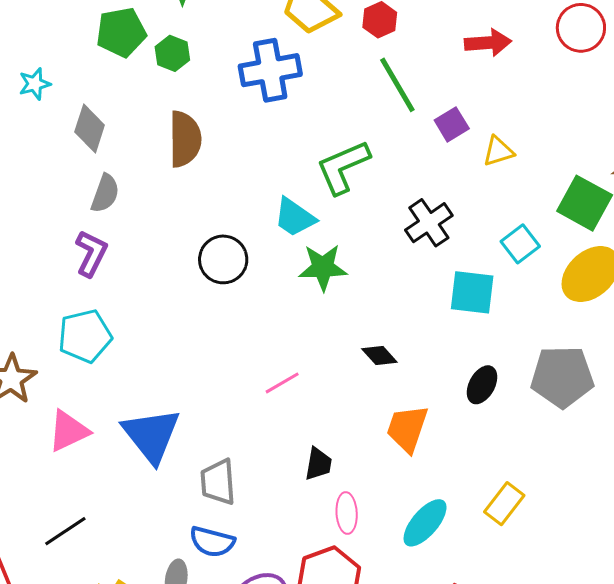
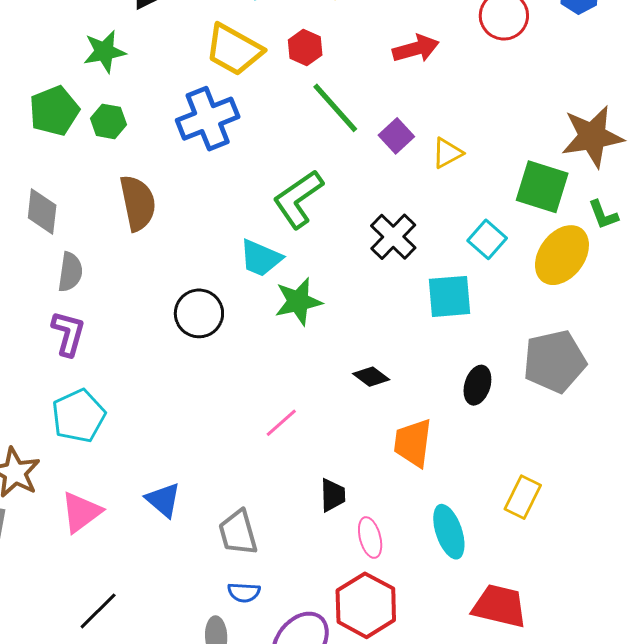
blue triangle: (151, 435) -> (163, 500), size x0.6
cyan ellipse: (425, 523) -> (449, 532), turned -48
blue semicircle: (212, 542) -> (244, 592), size x0.7

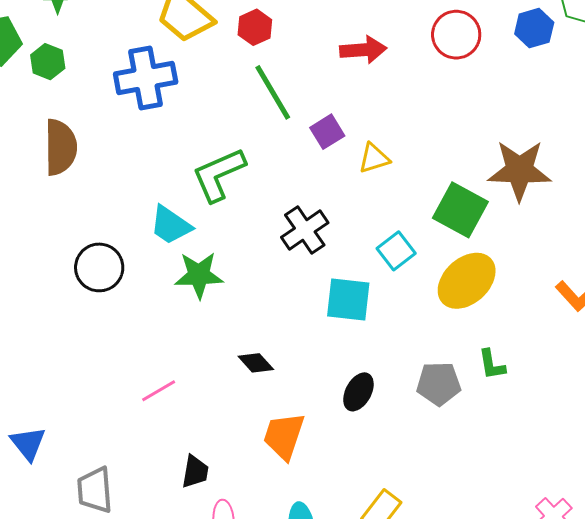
green L-shape: (603, 215) -> (492, 365), moved
gray pentagon: (554, 361) -> (439, 384), size x0.7

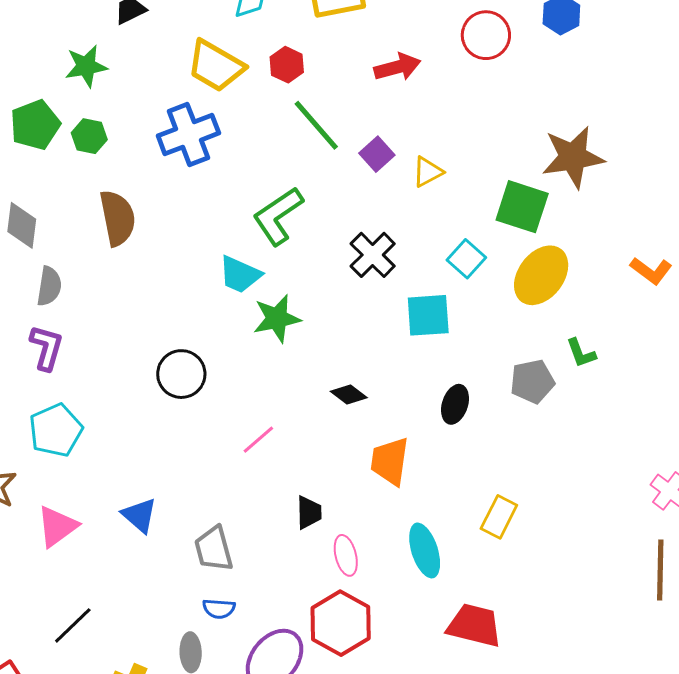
black circle: (99, 267) -> (181, 374), moved

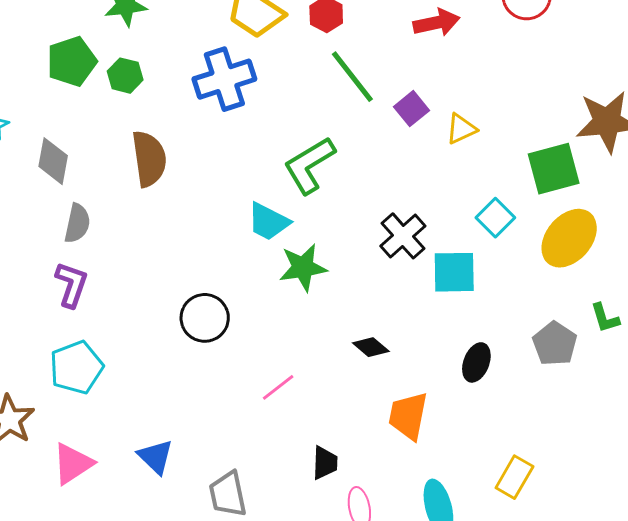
green square: (522, 207) -> (554, 169), turned -36
black cross: (373, 255) -> (403, 236), moved
gray pentagon: (532, 381) -> (555, 344), turned -30

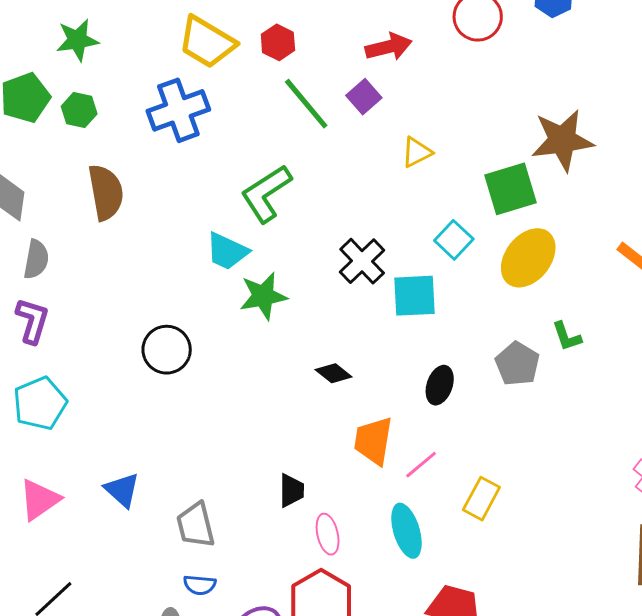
purple square: (411, 109) -> (364, 97), moved
pink line: (278, 387) -> (421, 465), moved

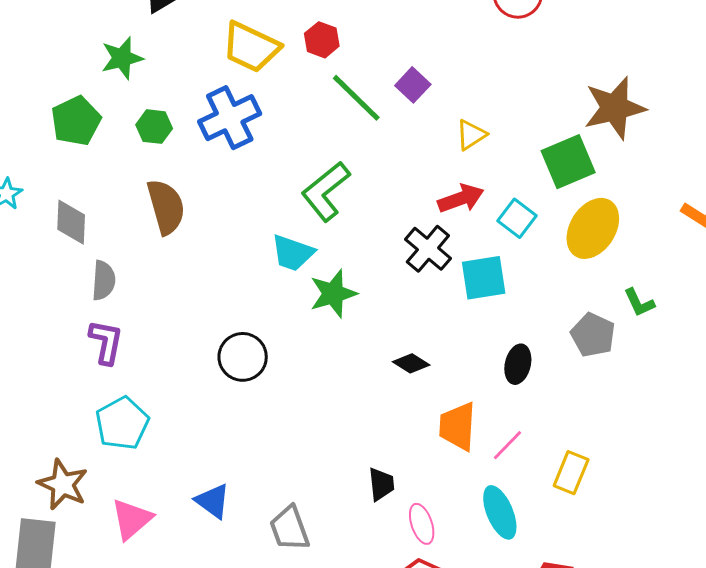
red arrow: (389, 47) -> (461, 198), moved
green hexagon: (79, 110) -> (154, 127), moved

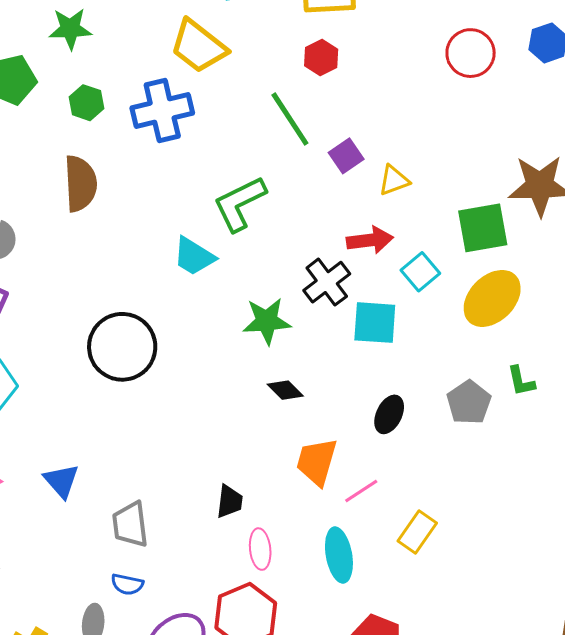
red hexagon: (322, 40) -> (321, 57), moved
purple square: (413, 85) -> (346, 156), moved
green star: (333, 294) -> (267, 321), moved
black circle: (243, 357) -> (122, 347), size x1.4

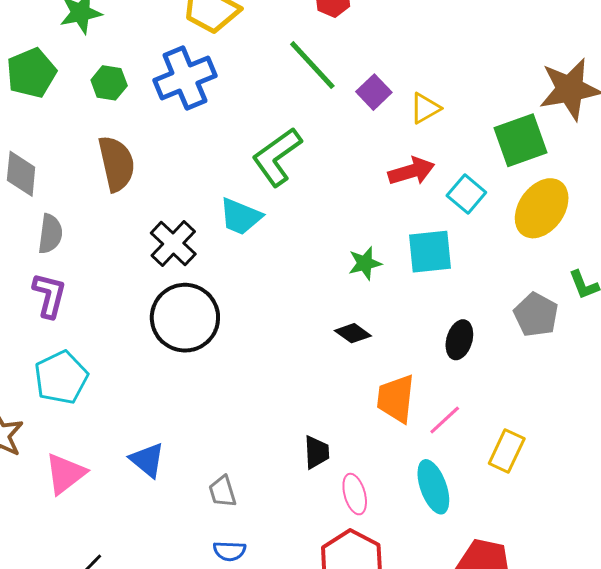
black cross: (327, 282) -> (173, 244), moved
green star: (267, 321) -> (365, 263), moved, size x0.7
gray trapezoid: (130, 524) -> (222, 491), size x0.7

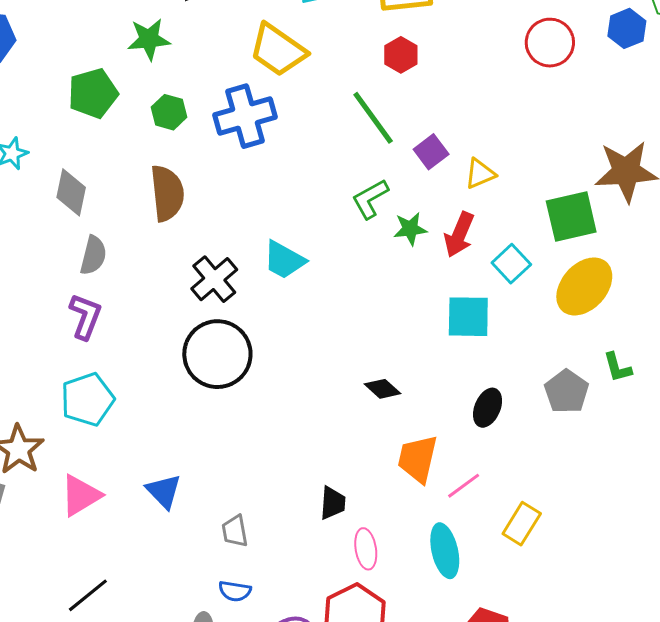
green L-shape: (277, 157) -> (370, 199), moved, size x0.7
red arrow: (411, 171) -> (459, 235), turned 123
green star: (365, 263) -> (410, 229), moved

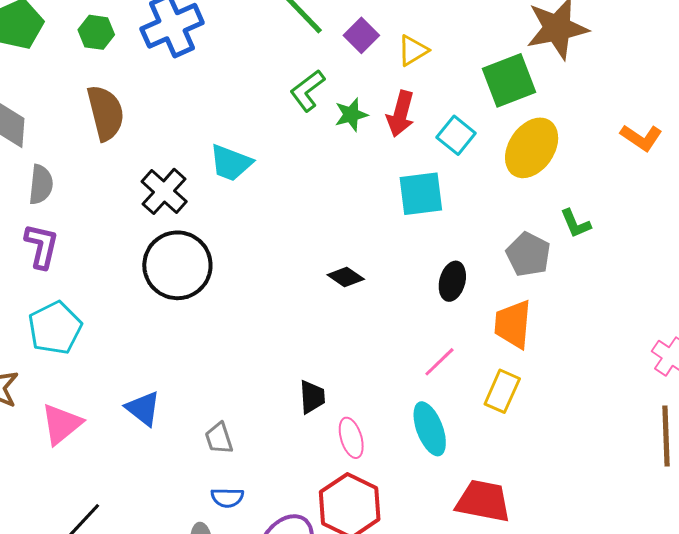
orange trapezoid: (418, 459) -> (513, 324), moved

